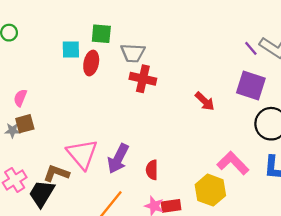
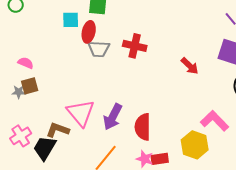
gray trapezoid: (133, 53) -> (99, 49), moved
pink semicircle: (20, 98) -> (26, 63), turned 91
red semicircle: (152, 170) -> (143, 127), size x1.5

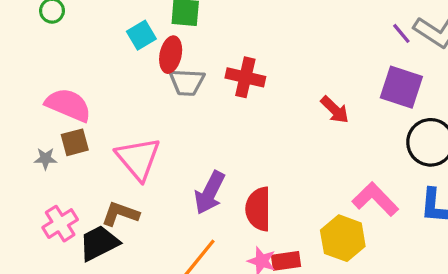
cyan square: (71, 20) -> (141, 35), turned -30
pink semicircle: (26, 63) -> (68, 105), size x1.8
gray star: (19, 92) -> (45, 159), moved
pink triangle: (81, 113) -> (138, 159), moved
black trapezoid: (45, 148) -> (99, 243), turned 32

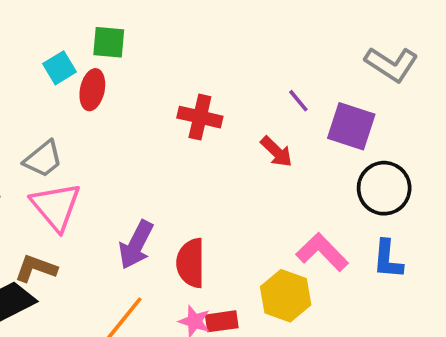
purple line: (401, 33) -> (298, 101), moved
red cross: (245, 77) -> (200, 117), moved
gray trapezoid: (187, 82) -> (43, 159), moved, turned -42

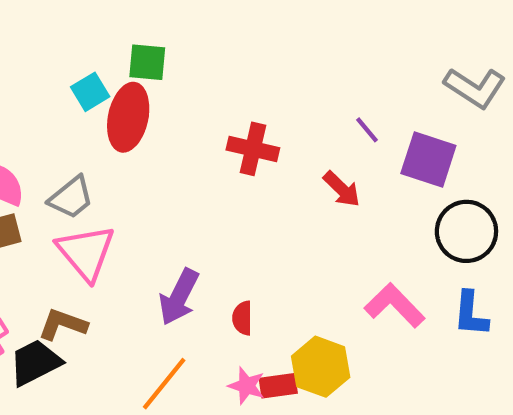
red ellipse: (92, 90) -> (128, 117), size x1.4
red semicircle: (191, 263) -> (242, 318), size x0.6
yellow hexagon: (286, 296) -> (321, 367), moved

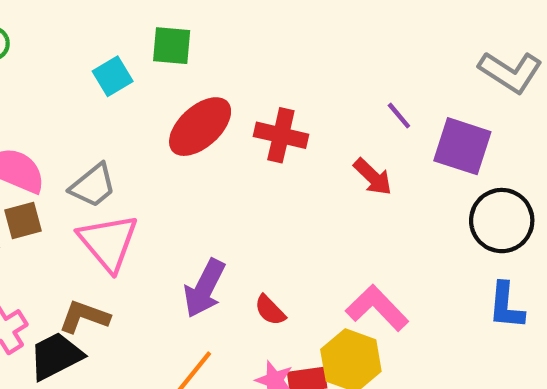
red ellipse: (128, 117) -> (200, 127), moved, turned 36
pink L-shape: (395, 305) -> (377, 308), moved
red semicircle: (242, 318) -> (270, 310), turned -44

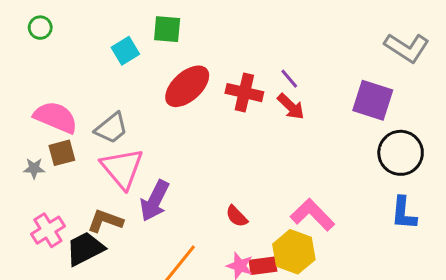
purple line: (399, 116) -> (289, 79), moved
red arrow: (373, 177) -> (291, 106), moved
purple arrow: (204, 288) -> (155, 201), moved

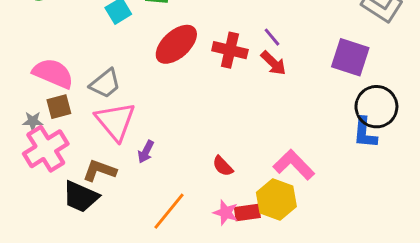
purple arrow: (155, 201) -> (146, 152), size x0.6
blue L-shape: (404, 213) -> (365, 133), moved
pink cross: (48, 230) -> (46, 149), moved, size x1.4
black trapezoid: (85, 249) -> (81, 197), turned -129

